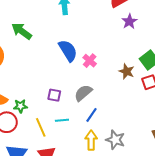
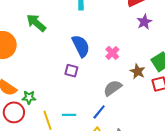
pink cross: (90, 61) -> (112, 53), moved
gray semicircle: (83, 93) -> (113, 88), moved
purple square: (54, 95) -> (71, 71), moved

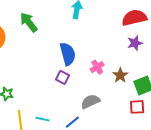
purple square: (71, 71) -> (62, 77), moved
brown star: (138, 71) -> (120, 75), moved

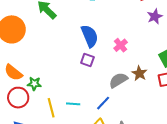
brown star: (120, 75) -> (139, 73), moved

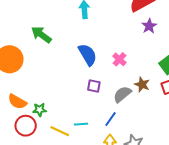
purple square: (87, 60) -> (94, 86), moved
yellow line: (51, 108) -> (60, 131), turned -42

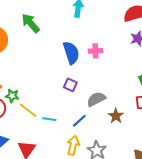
pink cross: (119, 59) -> (95, 51), moved, turned 32
brown star: (142, 84) -> (116, 116), moved
yellow line: (60, 131) -> (28, 110), moved

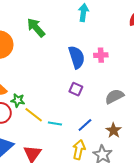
gray semicircle: (96, 99) -> (114, 96), moved
brown star: (116, 116) -> (114, 130), moved

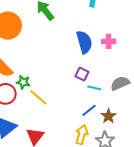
cyan line: (55, 124) -> (94, 88), moved
brown star: (114, 130) -> (108, 116), moved

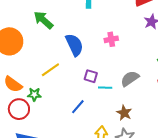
blue semicircle: (84, 42) -> (74, 45), moved
yellow line: (38, 97) -> (50, 70), moved, turned -66
blue line: (89, 110) -> (78, 107), moved

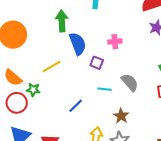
green arrow: (43, 20) -> (62, 21), moved, turned 40
purple square: (91, 76) -> (97, 63), moved
gray semicircle: (130, 79) -> (130, 82), turned 78

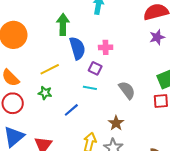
pink cross: (115, 42) -> (106, 47), moved
cyan line: (104, 89) -> (90, 88), moved
green star: (33, 90) -> (45, 93), moved

